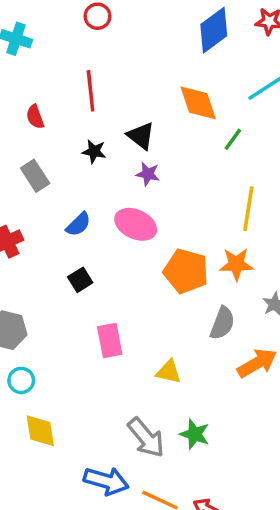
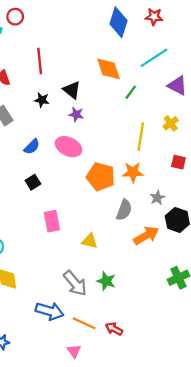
red circle: (98, 16) -> (15, 17), moved
blue diamond: (214, 30) -> (118, 22), turned -36

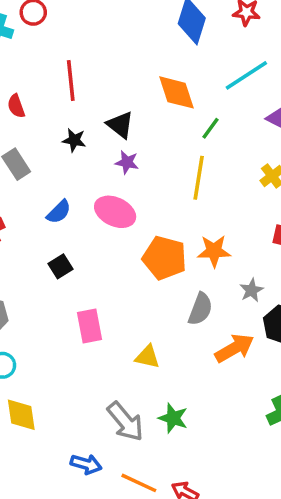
yellow line: (141, 137) -> (199, 178), moved
blue arrow: (50, 311) -> (86, 464), size x0.7

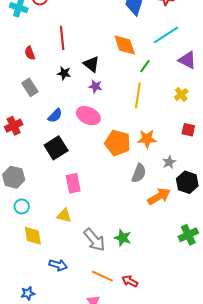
black square: (60, 266) -> (56, 148), size x1.6
yellow triangle: (147, 357) -> (64, 216), moved
blue arrow: (86, 464) -> (58, 265), moved

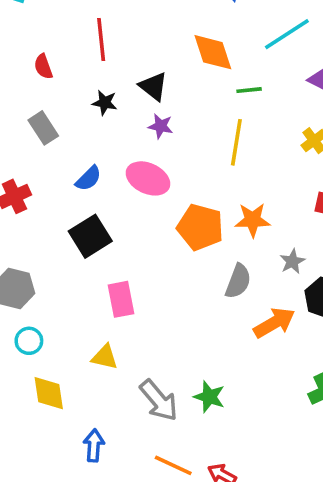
green line: (145, 66) -> (249, 90), turned 48
blue arrow: (58, 265) -> (94, 445), turned -102

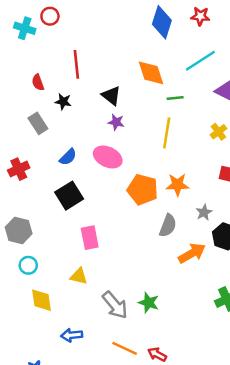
black star: (105, 103) -> (63, 102), moved
blue arrow: (94, 445) -> (72, 335), turned -100

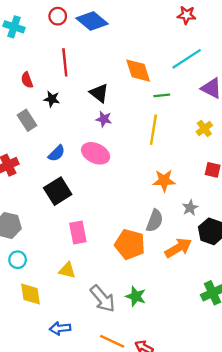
red circle: (50, 16) -> (58, 16), moved
blue diamond: (162, 22) -> (92, 21), moved, turned -68
orange pentagon: (143, 189) -> (130, 244), moved

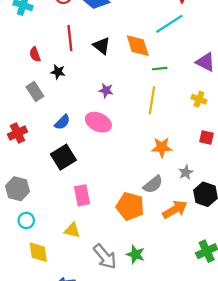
cyan line: (187, 59) -> (169, 24), moved
black triangle: (99, 93) -> (102, 46), moved
yellow cross: (204, 129) -> (199, 99), turned -32
gray semicircle: (155, 221) -> (153, 184), turned 30

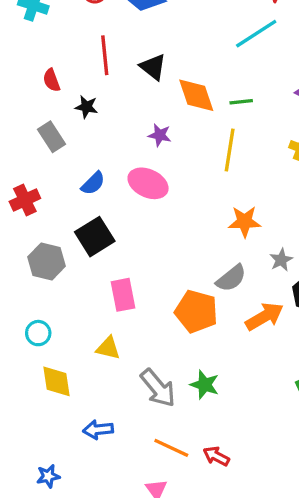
orange diamond: (138, 46) -> (196, 95), moved
gray hexagon: (17, 189) -> (47, 262), moved

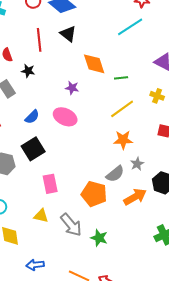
black triangle: (153, 67) -> (68, 34), moved
green line: (241, 102) -> (121, 78), moved
yellow line: (230, 150) -> (122, 109), moved, turned 45
gray star: (281, 260) -> (137, 164), moved
gray arrow: (158, 388) -> (71, 225), moved

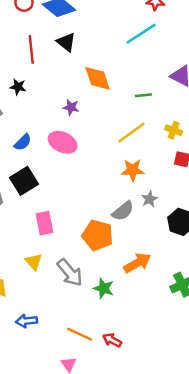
green line: (121, 78) -> (143, 95), moved
yellow cross: (157, 96) -> (174, 130), moved
orange arrow: (135, 197) -> (137, 263), moved
yellow triangle: (41, 216) -> (34, 262), turned 35

